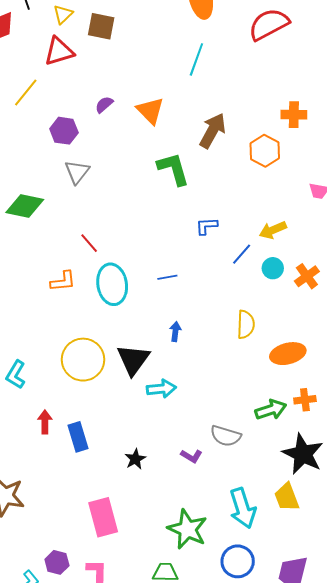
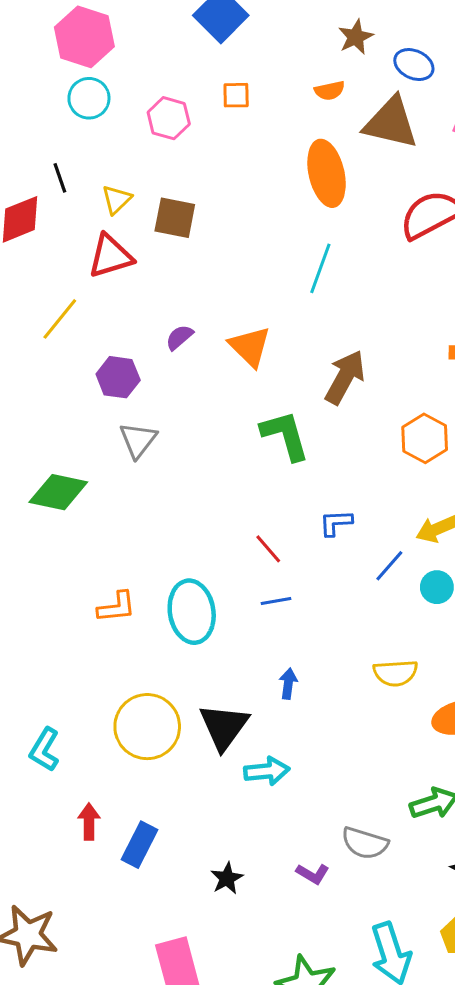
orange hexagon: (265, 151) -> (425, 438), moved
red line: (89, 243) -> (268, 549), moved
yellow semicircle: (246, 324) -> (395, 673), turned 84
blue rectangle: (78, 437) -> (140, 845), turned 44

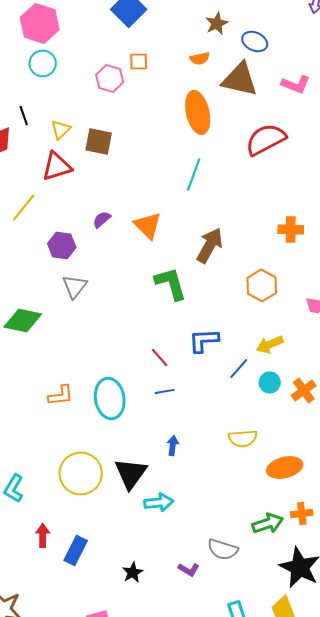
pink hexagon: (169, 118) -> (110, 78), moved
blue L-shape: (336, 523) -> (204, 340), size x1.4

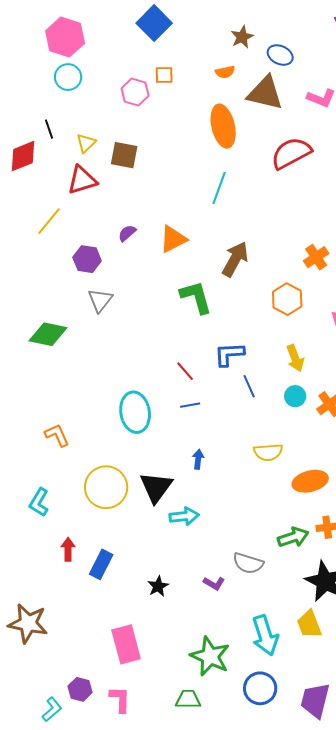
orange triangle: (148, 225) -> (173, 239), turned 48
orange cross: (291, 229) -> (316, 257), moved, turned -35
yellow arrow: (270, 344) -> (295, 358), turned -88
blue line: (239, 368) -> (249, 386), moved, turned -65
orange L-shape: (61, 395) -> (57, 435), moved, turned -108

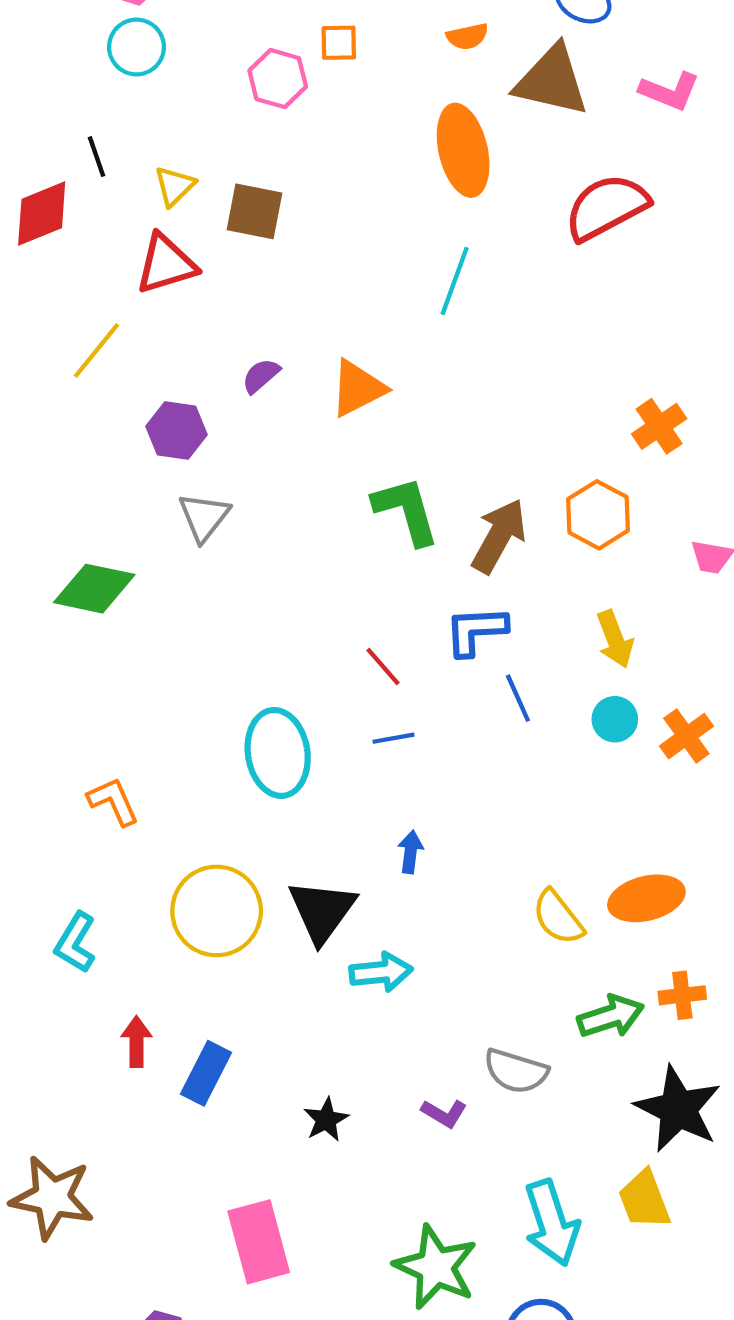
brown arrow: (235, 259) -> (499, 536), moved
yellow semicircle: (268, 452) -> (558, 917), moved, turned 56

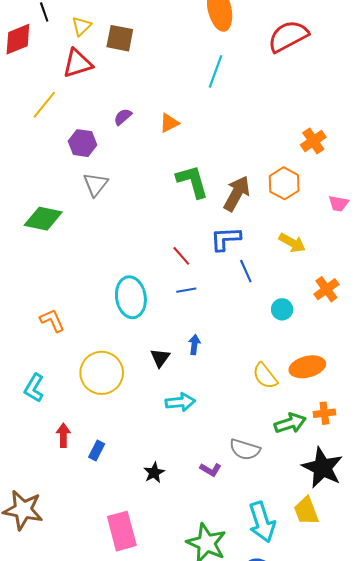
orange triangle: (358, 388) -> (169, 123), size x0.7
yellow arrow: (615, 639) -> (292, 243), turned -40
cyan circle: (615, 719) -> (282, 309), moved
black triangle: (322, 911) -> (160, 358), moved, size x0.6
blue rectangle: (206, 1073) -> (97, 450), size x0.7

